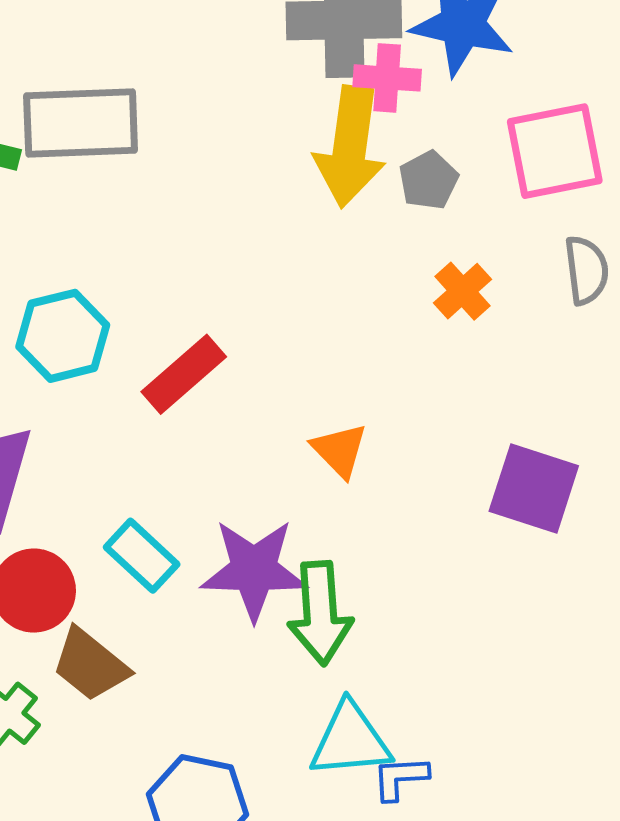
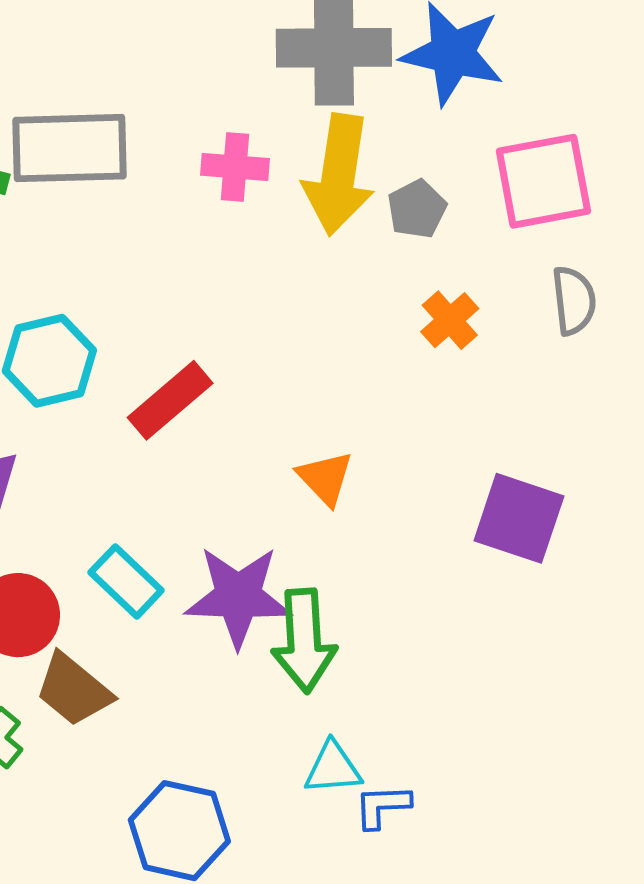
pink cross: (387, 78) -> (235, 167), moved
cyan triangle: (350, 740) -> (333, 768), size x0.7

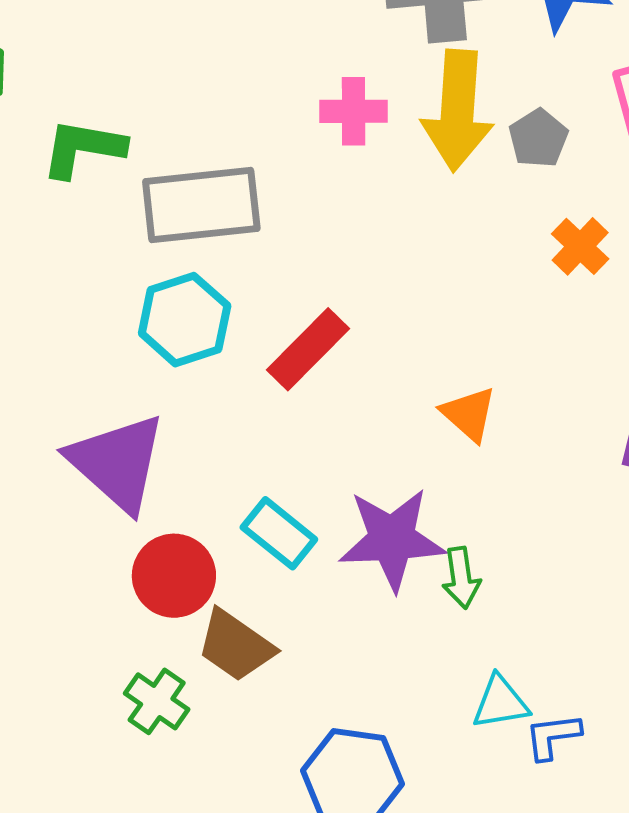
gray rectangle: (70, 148) -> (201, 205), moved
green arrow: (304, 641) -> (461, 578), size x0.6

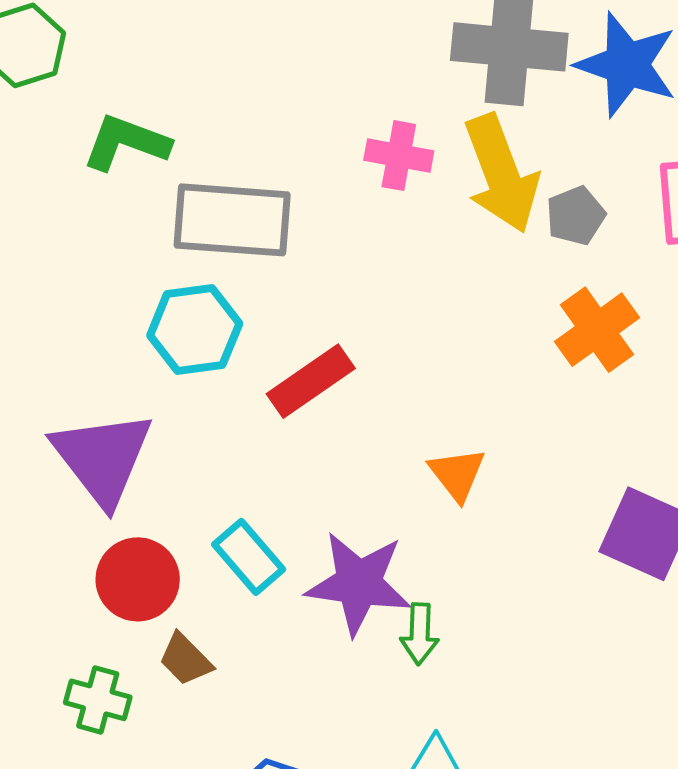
yellow arrow: (457, 110) -> (501, 174), turned -35
orange cross: (580, 246) -> (597, 330), size x1.4
brown trapezoid: (236, 646) -> (185, 659), size x0.7
green cross: (157, 701) -> (98, 700), turned -30

